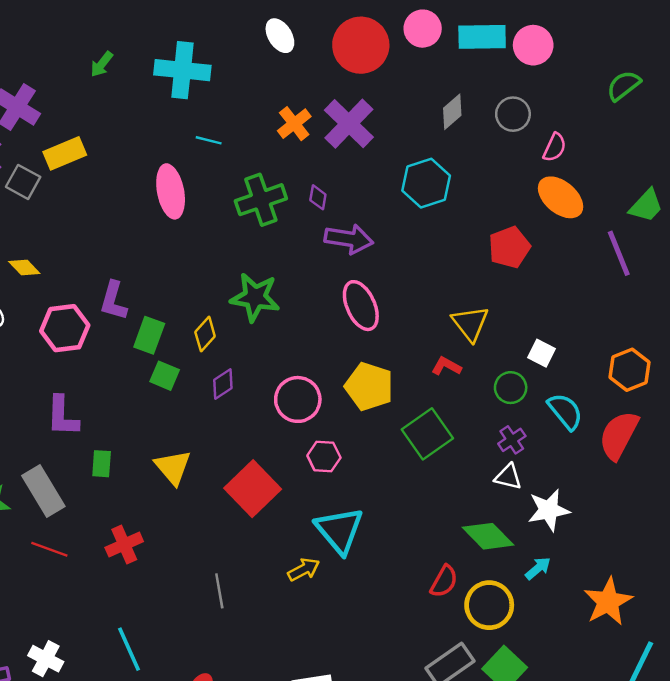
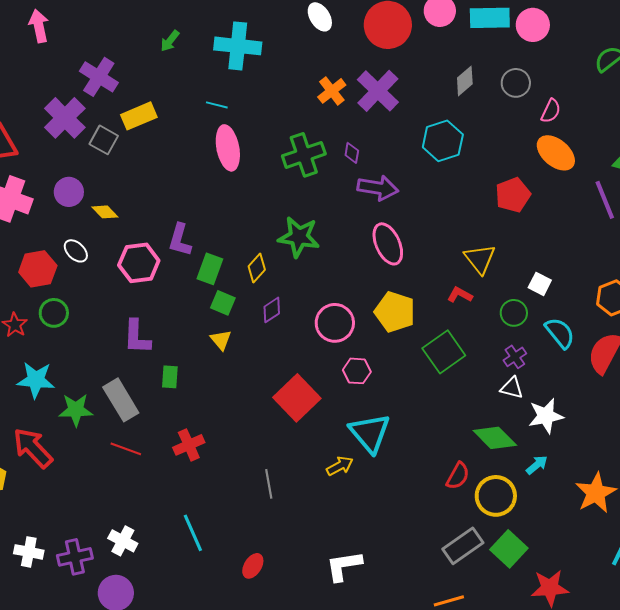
cyan line: (209, 140) -> (217, 105), moved
yellow triangle: (173, 467) -> (221, 340), moved, size x0.7

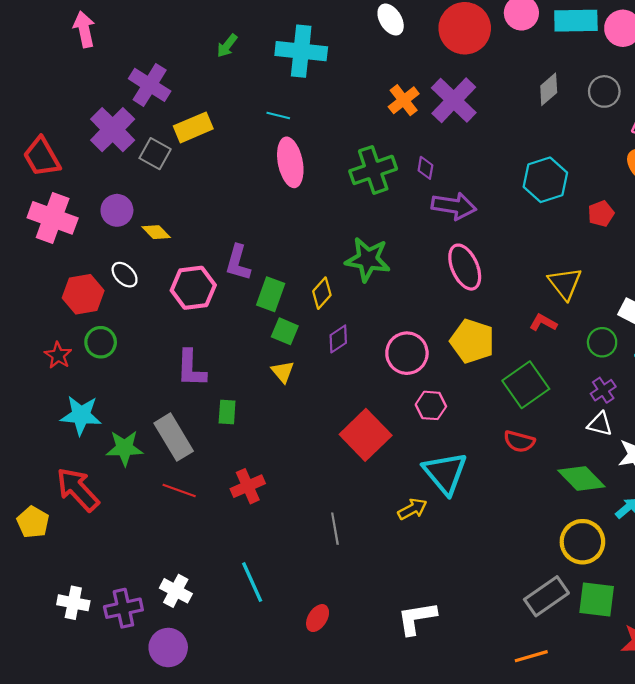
cyan hexagon: (443, 141) -> (545, 180), moved
red pentagon: (513, 195) -> (601, 214), size x0.7
red semicircle: (458, 476) -> (519, 441), moved, turned 76
green square: (509, 549) -> (597, 600), turned -36

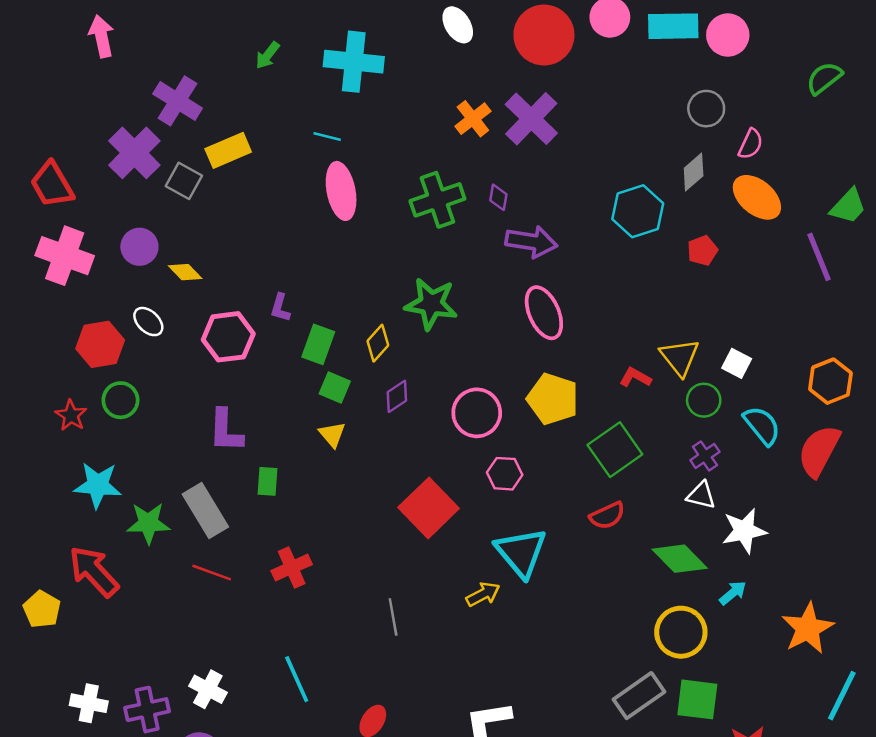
gray diamond: (549, 89) -> (694, 172), moved
purple L-shape: (238, 263) -> (280, 308), size x0.7
yellow triangle: (565, 283) -> (680, 357), moved
red semicircle: (519, 441) -> (607, 516), turned -40

